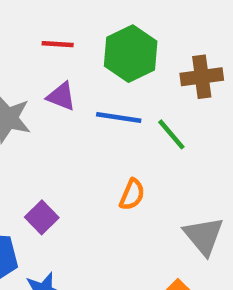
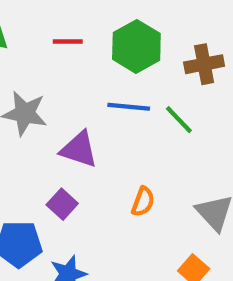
purple triangle: (61, 96) -> (79, 149), moved, size x1.4
orange semicircle: (132, 195) -> (143, 202), moved

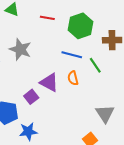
purple triangle: (79, 149) -> (49, 82), moved
orange semicircle: (143, 202) -> (73, 78), moved, turned 136

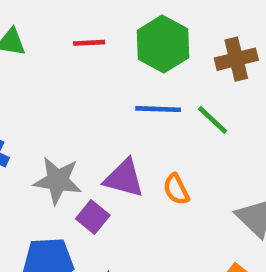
gray star: (20, 49) -> (58, 181), moved
orange semicircle: (73, 78) -> (176, 189), moved

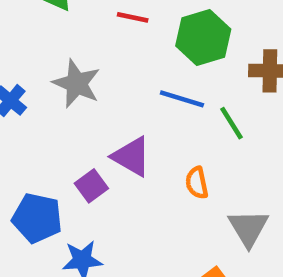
gray star: (58, 181) -> (77, 84), moved
orange semicircle: (176, 189) -> (197, 183), moved

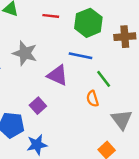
green line: (232, 123) -> (104, 79), moved
purple triangle: (131, 157) -> (58, 75), moved

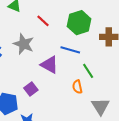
red line: (51, 16) -> (43, 21), moved, turned 32

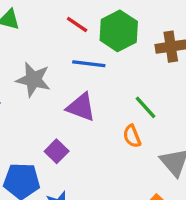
red line: (43, 21) -> (77, 25), moved
blue line: (70, 50) -> (89, 64), moved

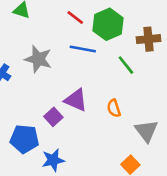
purple triangle: (81, 107) -> (76, 100), moved
green line: (145, 107) -> (126, 65), moved

